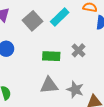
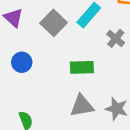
gray cross: (78, 50) -> (116, 38), moved

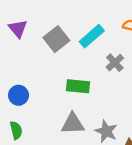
blue circle: (22, 62) -> (19, 95), moved

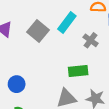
green rectangle: (78, 86) -> (78, 71), moved

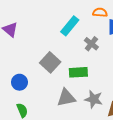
gray square: (38, 31) -> (50, 62), moved

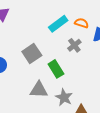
orange semicircle: (100, 12) -> (82, 23), moved
green rectangle: (78, 72) -> (56, 69), turned 48

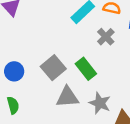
gray square: (32, 53) -> (53, 68), moved

